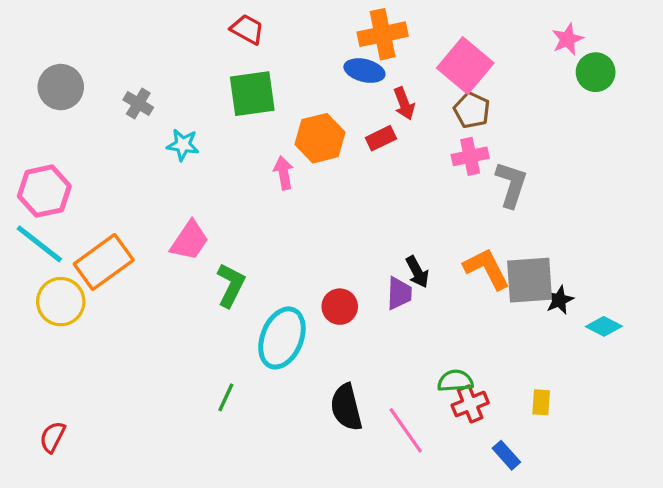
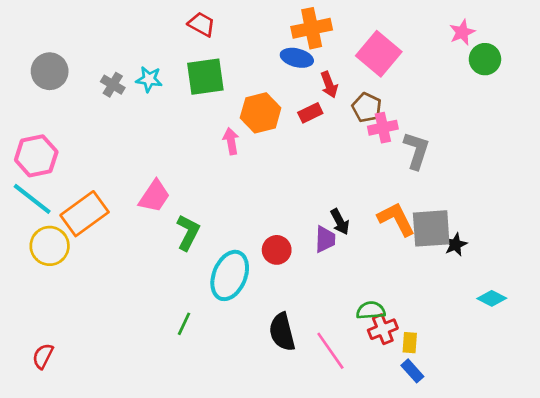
brown pentagon: (472, 110) -> (367, 108), moved
cyan star: (183, 145) -> (149, 79), moved
cyan diamond: (604, 326) -> (492, 298), moved
yellow rectangle: (541, 402) -> (410, 343), moved

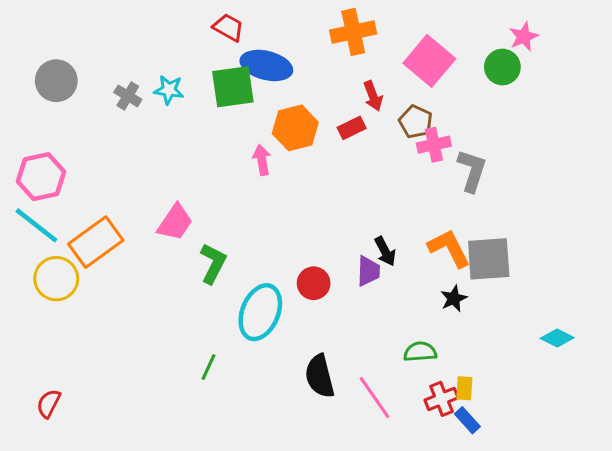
blue ellipse: (297, 58) -> (266, 65), moved, size x1.4
green circle: (485, 59) -> (502, 67), moved
black star: (455, 245) -> (454, 298), moved
red cross: (383, 329) -> (441, 399), moved

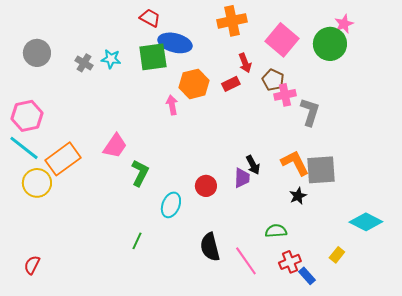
green circle: (502, 67) -> (330, 44), size x1.4
cyan ellipse: (260, 312) -> (171, 205), size x0.7
cyan diamond: (557, 338) -> (366, 222), size x1.5
yellow rectangle: (464, 388) -> (337, 255), moved, turned 35

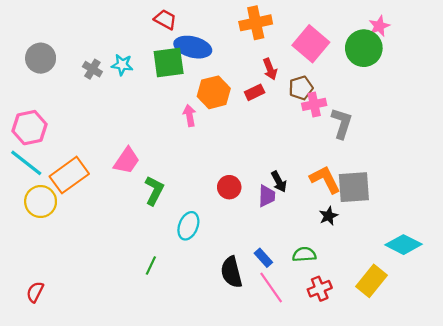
brown pentagon: (273, 80) -> (301, 88), turned 30
red circle: (206, 186) -> (229, 187), moved
yellow rectangle: (337, 255) -> (372, 281), size x1.8
blue rectangle: (307, 276) -> (263, 258), moved

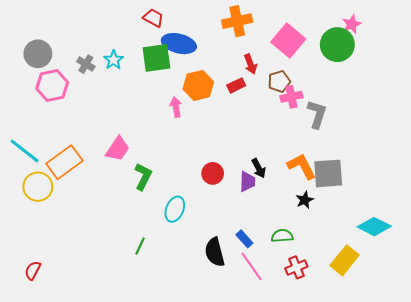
cyan star: (122, 65) -> (113, 60), turned 30
pink hexagon: (30, 128) -> (52, 85), moved

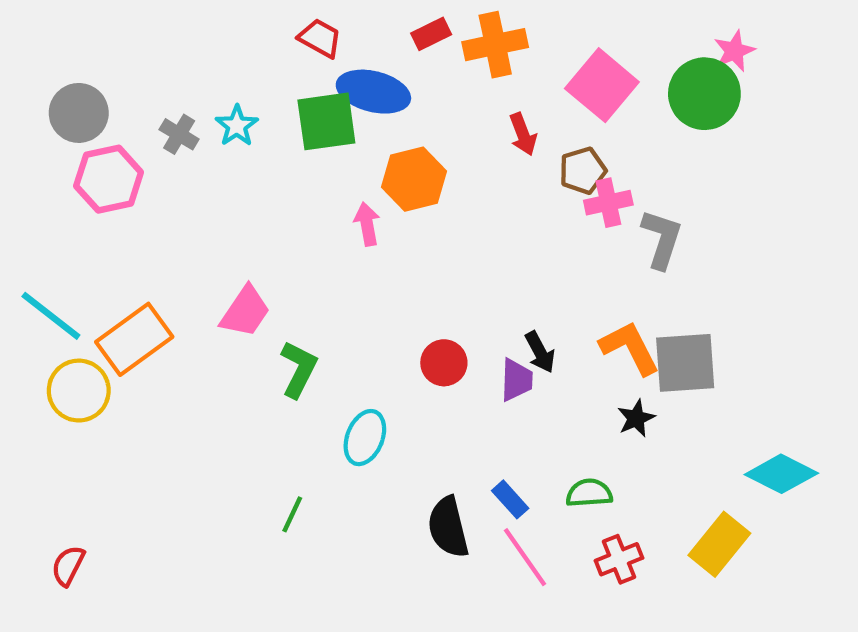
red rectangle: (236, 85) -> (431, 34), moved

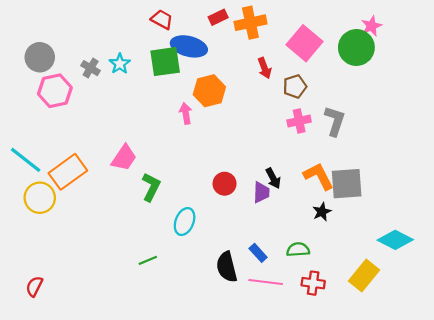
pink cross: (608, 203) -> (299, 121), moved
green line: (292, 514) -> (148, 260), turned 42
pink line: (525, 557) -> (266, 282), turned -48
red cross: (619, 559) -> (313, 283), turned 30

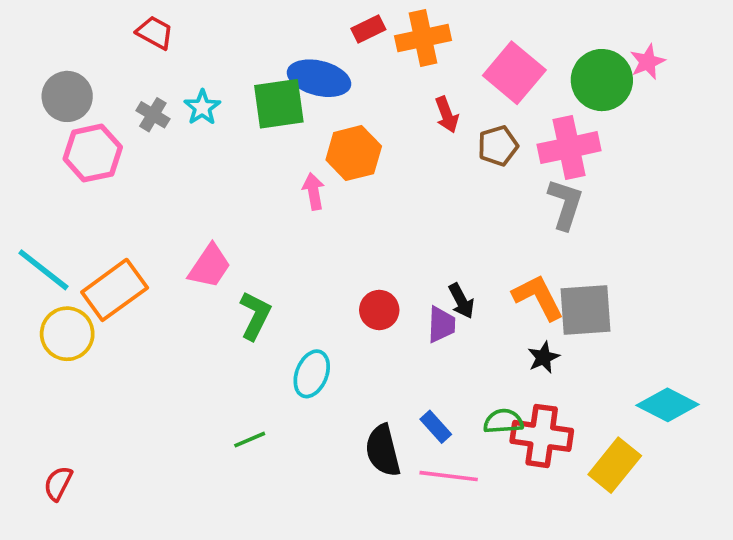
red trapezoid: (162, 19) -> (155, 33), moved
pink star: (372, 26) -> (648, 62), moved
pink cross: (299, 121) -> (569, 148), moved, size x1.5
red cross: (313, 283) -> (542, 436), moved, size x1.5

